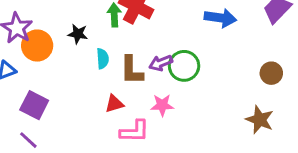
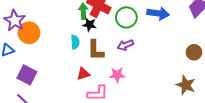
black star: (78, 34) -> (89, 25), moved
purple arrow: (161, 63) -> (125, 45), moved
green circle: (184, 66) -> (126, 17), moved

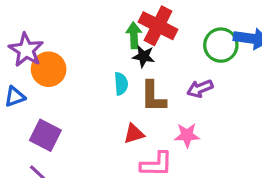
green circle: (126, 17) -> (221, 45), moved

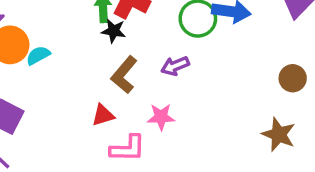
cyan semicircle: (121, 84) -> (38, 55), moved, turned -115
brown L-shape: (153, 97) -> (124, 75), turned 40

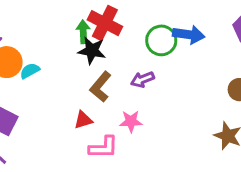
black star: (114, 31) -> (92, 51), size x1.4

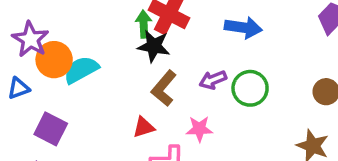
blue arrow: (189, 35) -> (243, 27), moved
green circle: (161, 40) -> (250, 88), moved
cyan semicircle: (30, 71) -> (81, 70), size x1.5

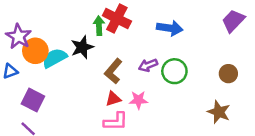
black star: (154, 46) -> (82, 47), moved, turned -30
red triangle: (144, 127) -> (113, 99), moved

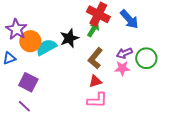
green arrow: (99, 26) -> (93, 29), moved, turned 35
blue arrow: (170, 28) -> (129, 19), moved, turned 40
pink star: (138, 100) -> (122, 68), moved

